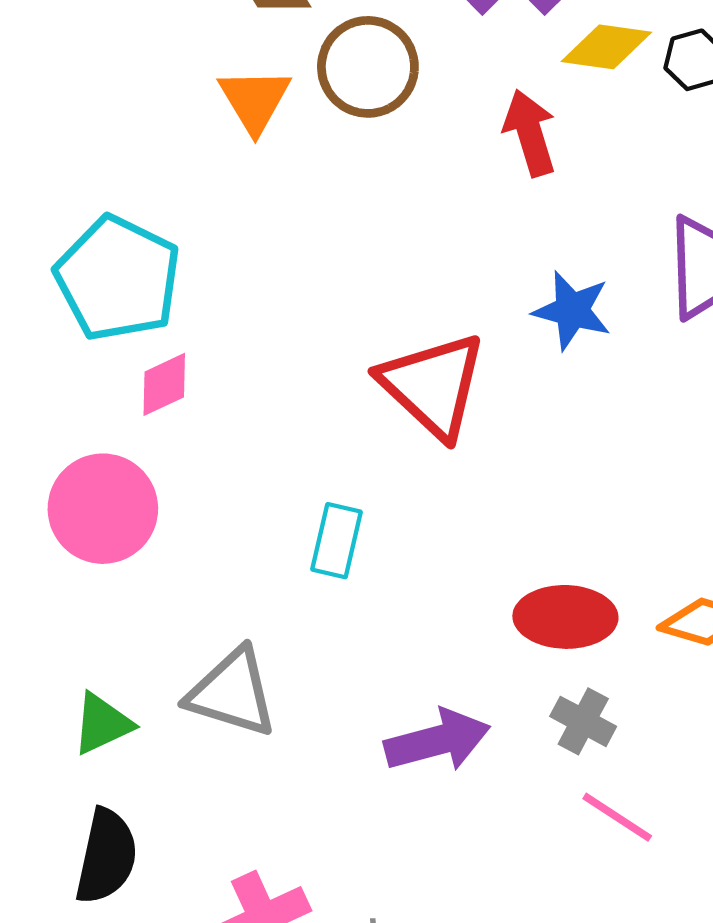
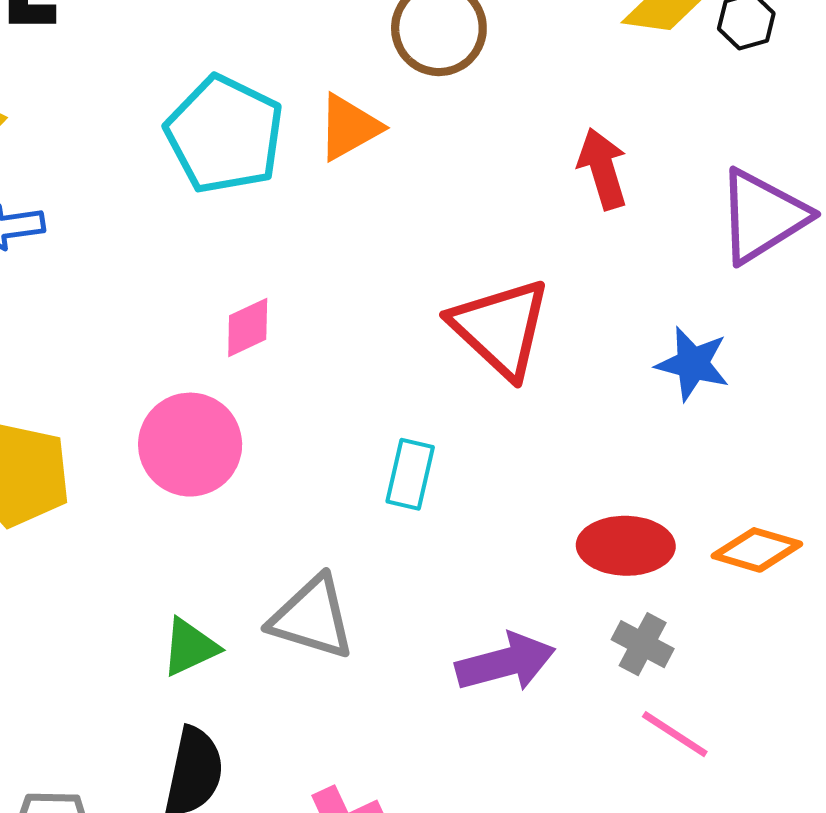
orange triangle: (255, 100) -> (349, 127), moved, turned 32
red arrow: (530, 133) -> (603, 169), moved
cyan pentagon: (118, 278) -> (225, 134), moved
blue star: (572, 310) -> (693, 364), moved

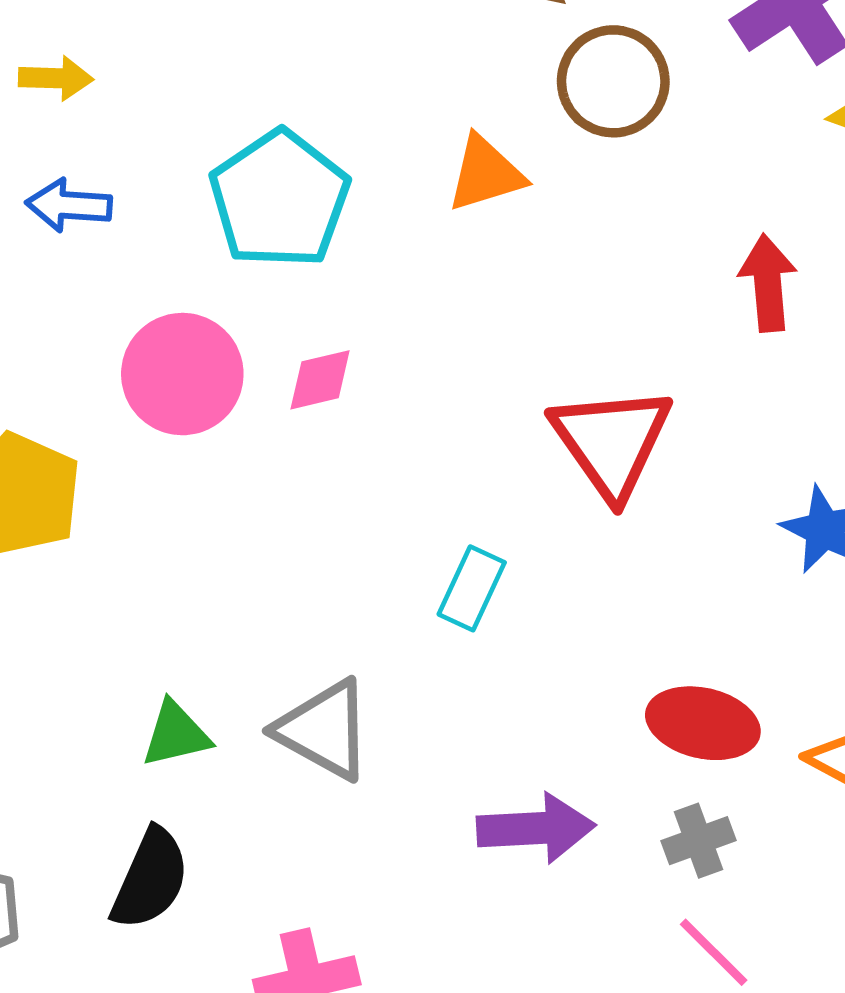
cyan pentagon: (225, 134) -> (280, 199), moved
pink circle: (190, 445) -> (182, 374), moved
gray cross: (643, 644) -> (698, 841), turned 30

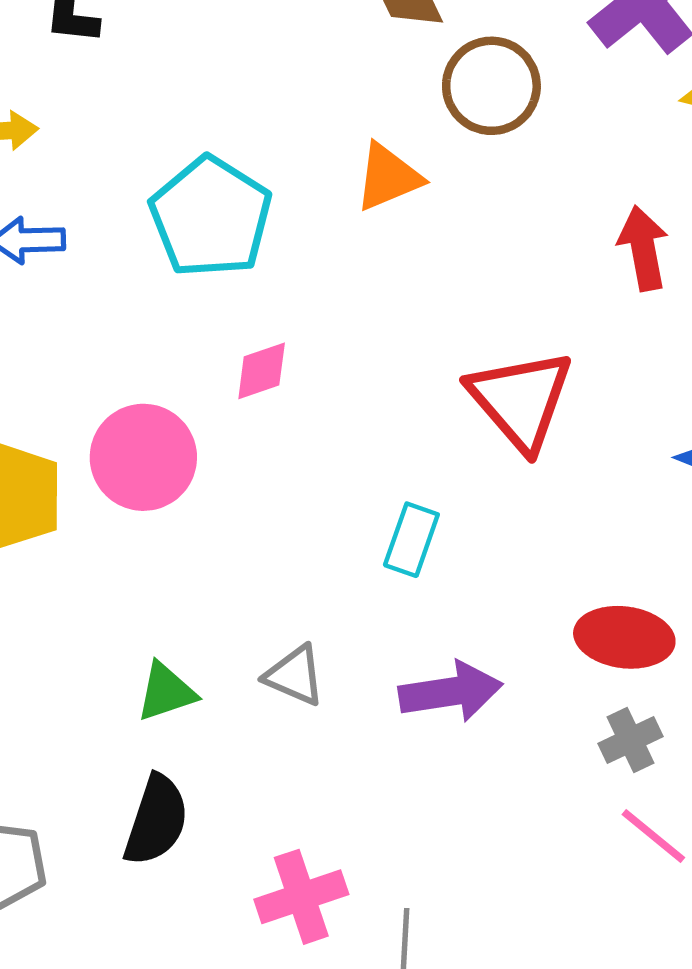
pink circle: (182, 374) -> (143, 457), moved
gray triangle: (324, 730) -> (295, 675), size x0.7
purple arrow: (536, 828) -> (451, 692), moved

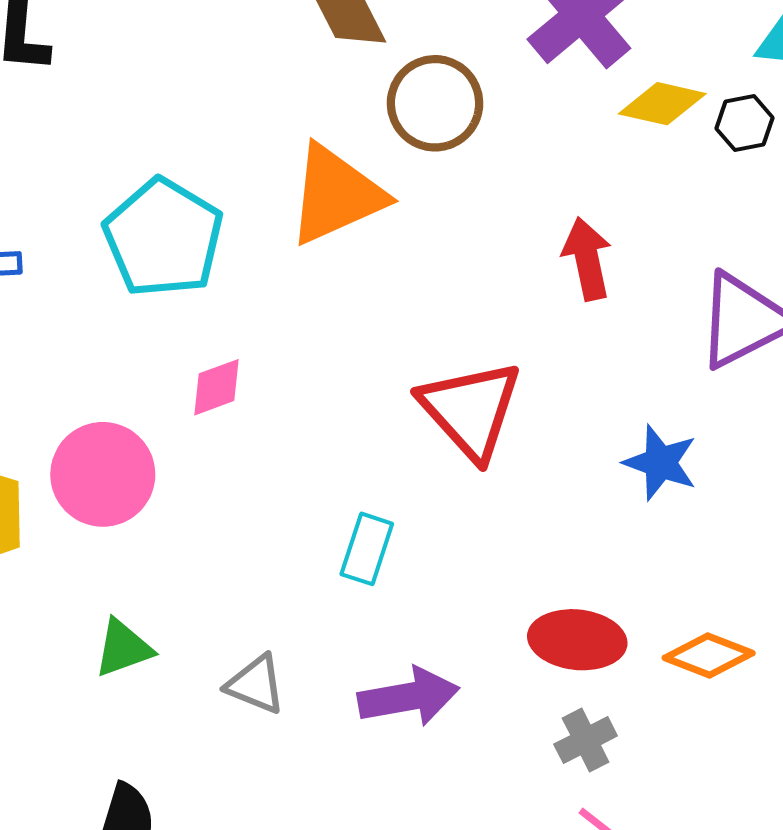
orange triangle: (388, 177) -> (336, 195), size x1.5
green triangle: (166, 692) -> (123, 648), moved

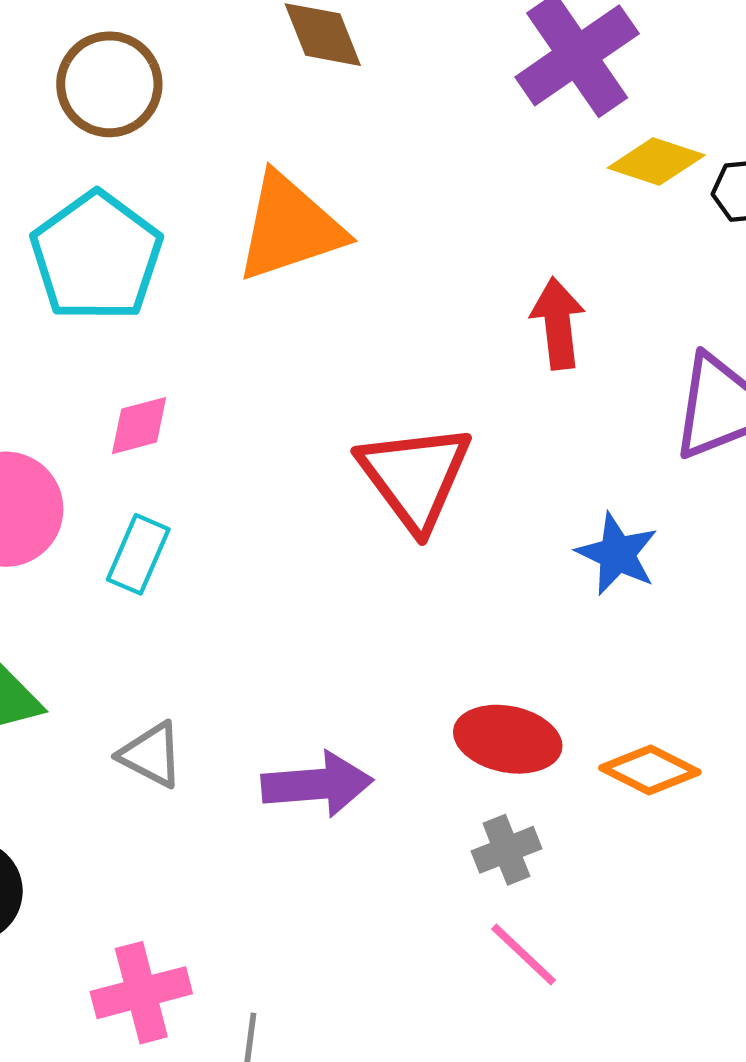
brown circle: (435, 103) -> (109, 84), moved
cyan rectangle: (367, 549) -> (138, 554), moved

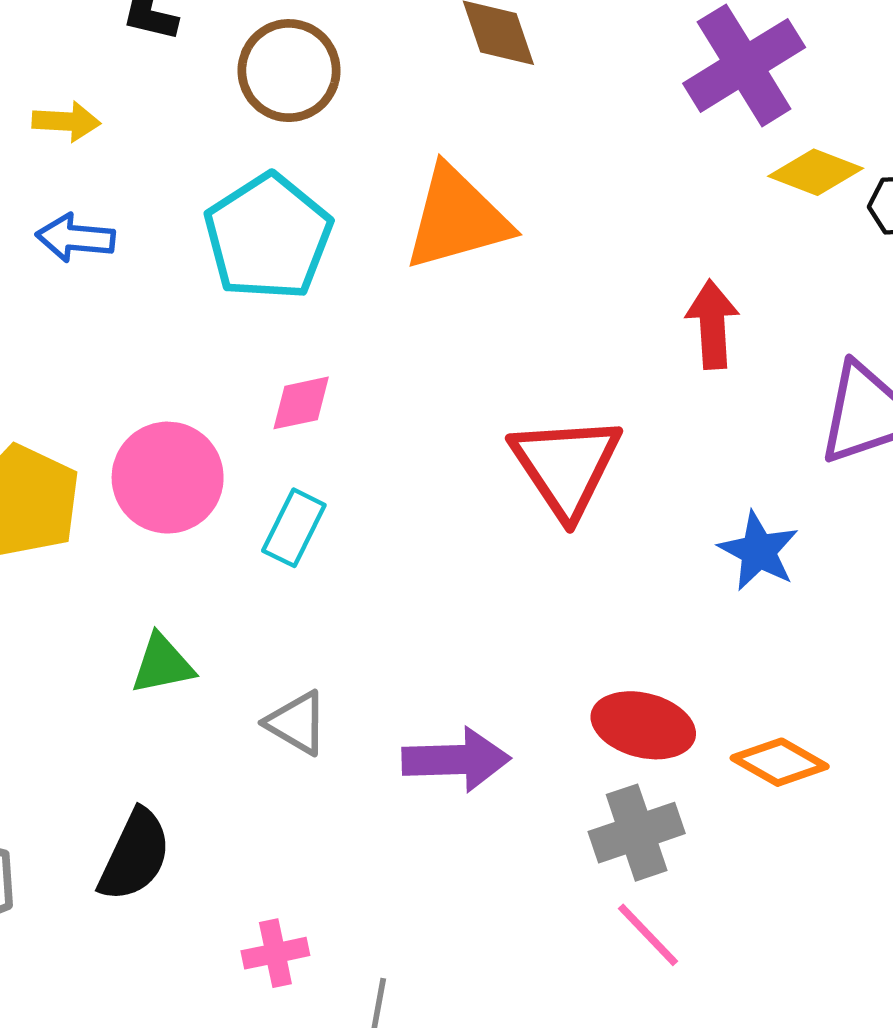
gray cross: (506, 850) -> (637, 833), size x1.4
pink cross: (141, 993) -> (275, 953), size x0.7

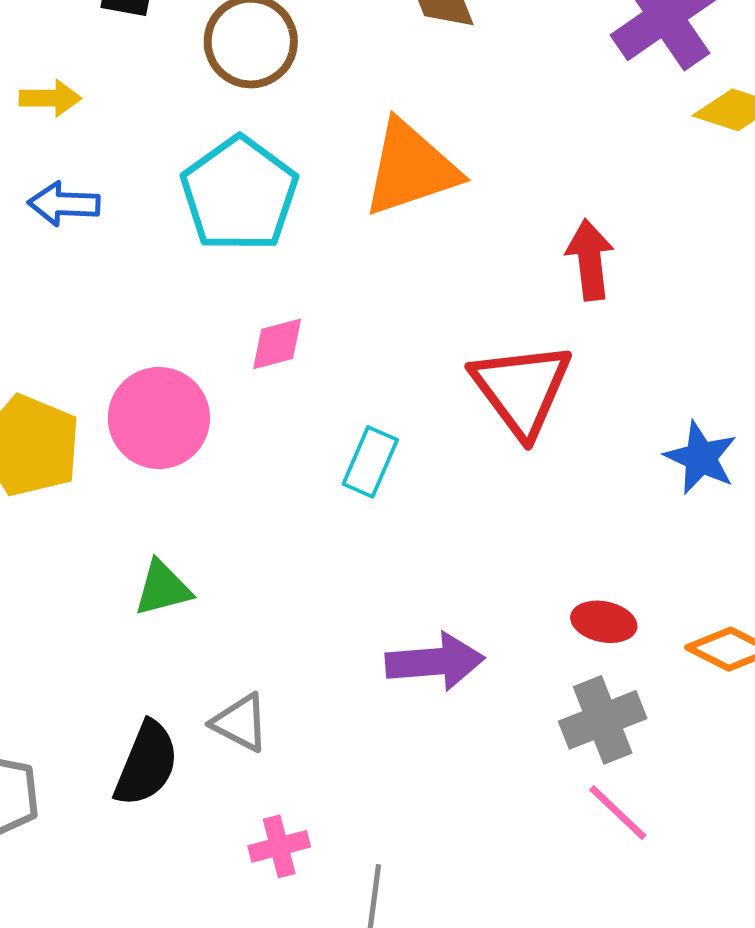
red arrow: (712, 324) -> (590, 260), moved
cyan rectangle: (294, 528) -> (370, 462), moved
gray triangle: (297, 723) -> (240, 723), moved
red ellipse: (643, 725) -> (604, 622), size x0.7

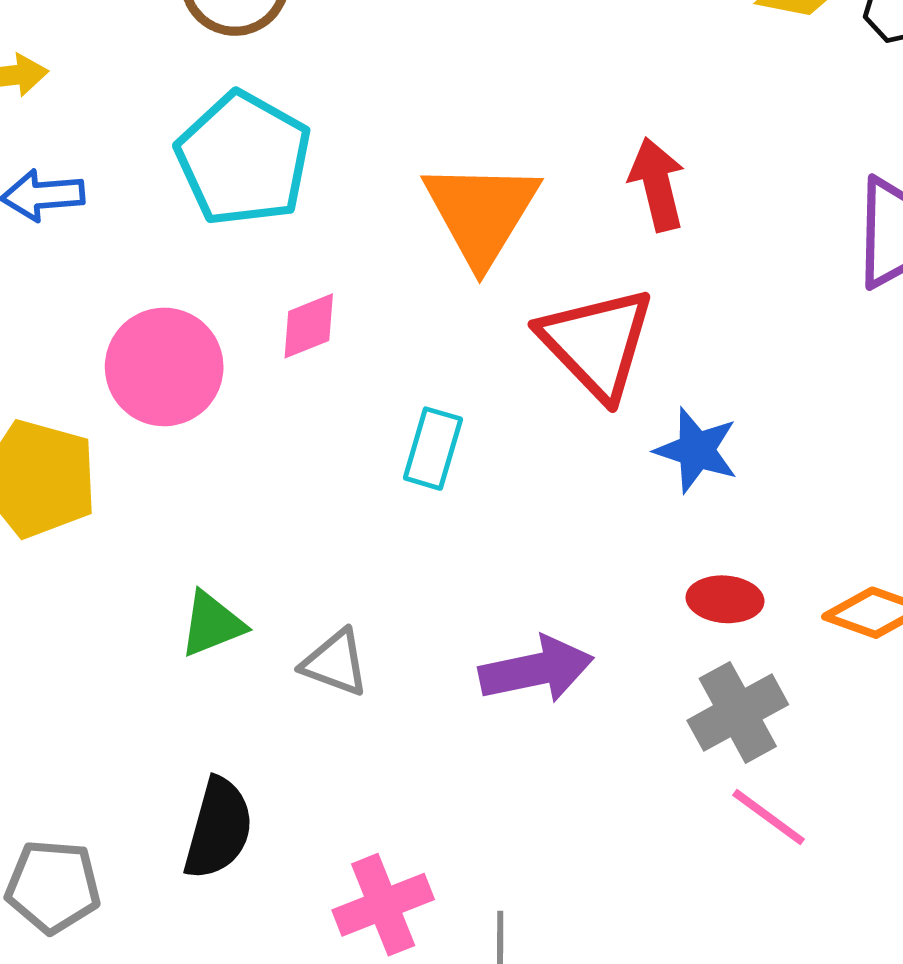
orange triangle: (411, 168) -> (481, 213), moved, turned -33
pink circle: (159, 418) -> (164, 367), moved
blue star: (701, 458) -> (696, 450), moved
gray triangle: (240, 723) -> (335, 663), moved
pink cross: (279, 846) -> (383, 905), size x1.4

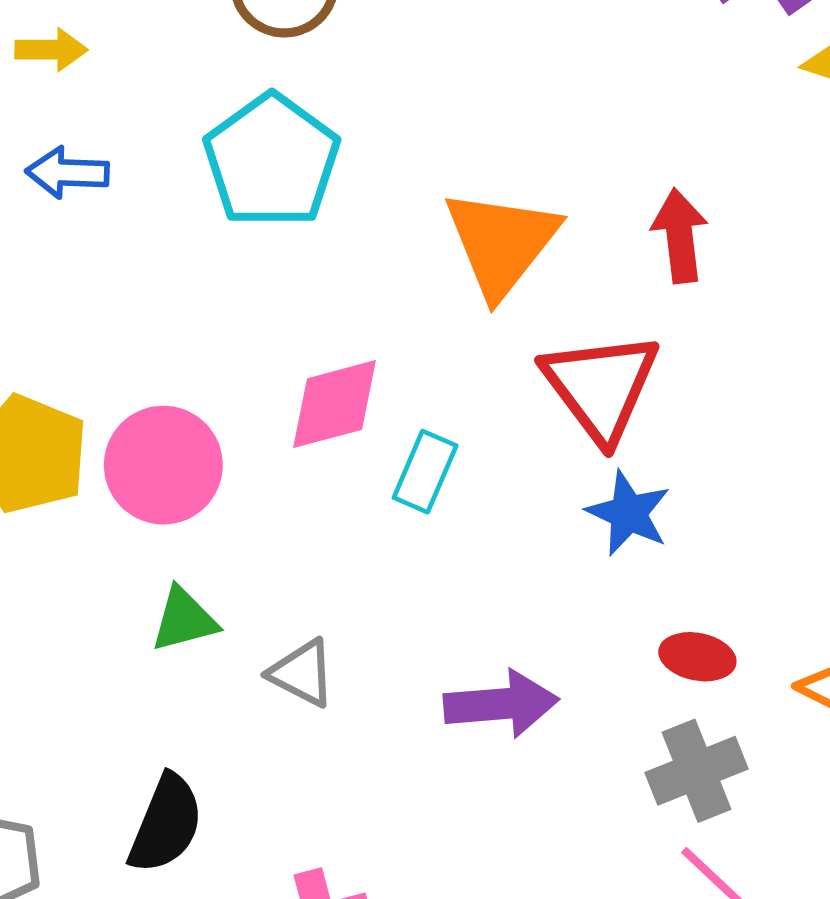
pink diamond: (309, 326) -> (334, 404), moved, size x1.5
pink circle: (164, 367) -> (163, 465), moved
blue star: (696, 450) -> (628, 513), moved

